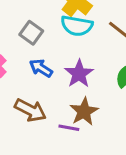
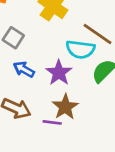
cyan semicircle: (77, 26) -> (80, 49), moved

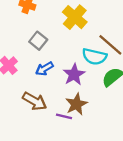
blue arrow: (24, 69) -> (44, 69), turned -66

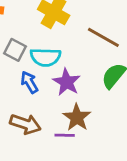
cyan semicircle: (94, 57) -> (45, 57), moved
blue arrow: (44, 69) -> (29, 82), turned 102

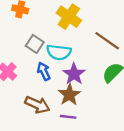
brown star: (77, 117) -> (69, 95), moved

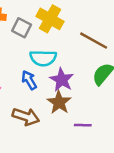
gray square: (35, 44) -> (22, 28), moved
purple line: (68, 117) -> (83, 125), moved

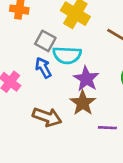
gray square: (22, 28) -> (45, 41), moved
blue arrow: (29, 80) -> (43, 68), moved

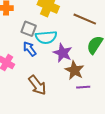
brown star: (83, 103) -> (74, 70), moved
brown arrow: (47, 117) -> (37, 85), turned 40

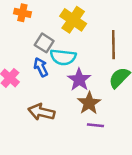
brown line: (85, 19) -> (113, 45), turned 55
brown arrow: (37, 85) -> (41, 112), turned 130

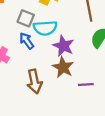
brown star: (89, 103) -> (63, 67), moved
brown arrow: (41, 112) -> (35, 82), turned -105

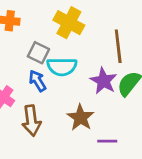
purple star: (63, 46) -> (104, 81), moved
brown arrow: (35, 82) -> (32, 121), moved

